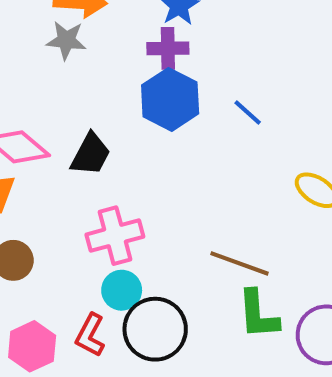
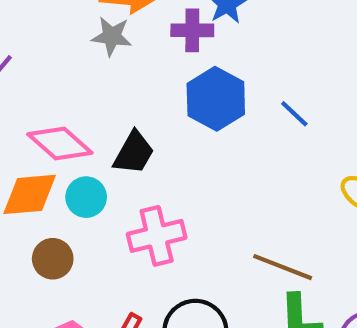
purple cross: (168, 48) -> (192, 30), moved
cyan circle: (122, 290) -> (86, 197), moved

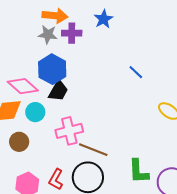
purple cross: (192, 30) -> (72, 33), moved
blue hexagon: (216, 99) -> (52, 69), moved
brown line: (283, 267) -> (93, 150), moved

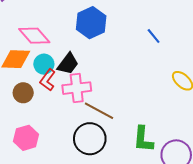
blue hexagon: (52, 69) -> (91, 23), moved
black trapezoid: (58, 91) -> (68, 64), moved
red L-shape: (56, 179) -> (48, 80), moved

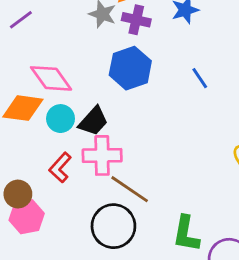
blue line: (154, 36) -> (200, 78), moved
red L-shape: (48, 80) -> (60, 168), moved
brown circle: (23, 93) -> (18, 194), moved

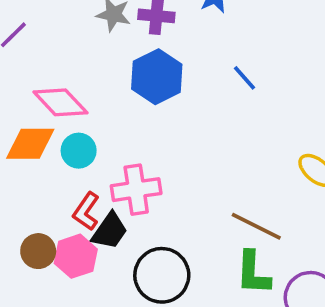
black trapezoid: (93, 121) -> (110, 231), moved
brown line: (130, 189) -> (256, 226), moved
pink hexagon: (27, 217) -> (76, 256), moved

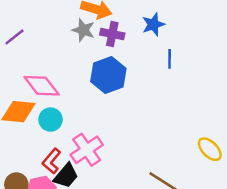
blue line: (245, 78) -> (170, 59), moved, turned 36
pink cross: (136, 190) -> (87, 150), turned -32

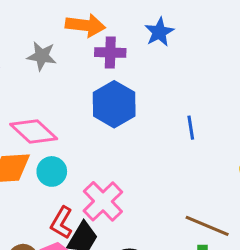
gray star: (83, 30) -> (42, 56), moved
blue line: (170, 59) -> (191, 128), moved

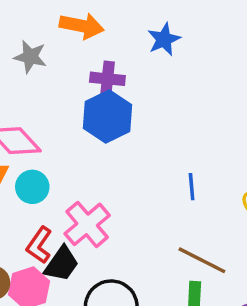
purple cross: (110, 52) -> (107, 79), moved
blue line: (191, 128) -> (192, 187), moved

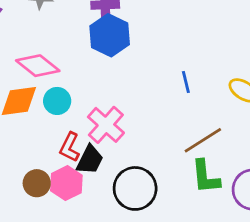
brown line: (202, 260) -> (203, 140), turned -51

